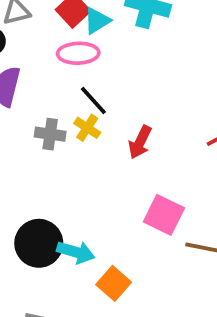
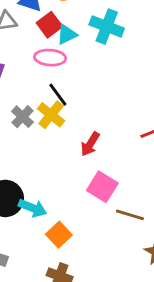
yellow cross: (87, 128) -> (51, 115), size x1.4
gray cross: (50, 134) -> (22, 117), turned 30
red arrow: (140, 142) -> (90, 144), moved

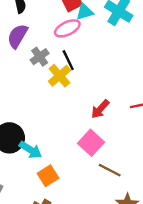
pink ellipse: (50, 58) -> (67, 28), turned -40
gray cross: (22, 117) -> (40, 57), moved
red arrow: (90, 144) -> (100, 109), moved

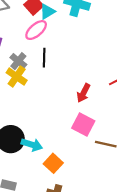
black line: (68, 60) -> (44, 58), turned 42
yellow cross: (60, 76) -> (17, 77), moved

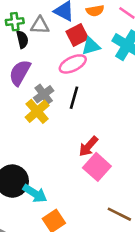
red arrow: (83, 93) -> (88, 146), moved
pink square: (83, 125) -> (97, 167), moved

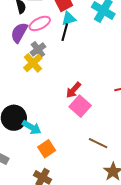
cyan triangle: (91, 46) -> (69, 19), moved
pink ellipse: (73, 64) -> (40, 23), moved
black line: (74, 98) -> (65, 32), moved

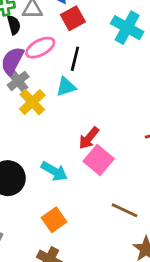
cyan triangle: (69, 19) -> (66, 87), moved
gray cross: (38, 49) -> (18, 81), moved
cyan arrow: (32, 127) -> (54, 171), moved

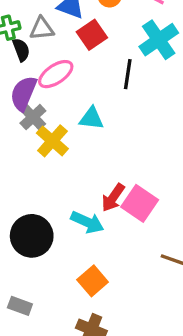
cyan cross: (127, 28) -> (159, 40), turned 32
black line: (75, 59) -> (128, 74), moved
cyan triangle: (66, 87) -> (92, 118), turned 30
red arrow: (89, 138) -> (113, 198), moved

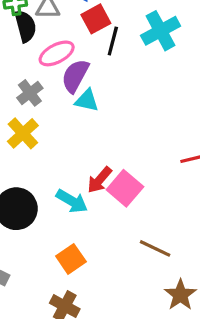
black semicircle: (21, 50) -> (25, 26), size x1.4
black line: (128, 74) -> (113, 41), moved
purple semicircle: (23, 93) -> (75, 76), moved
yellow cross: (52, 141) -> (23, 133), moved

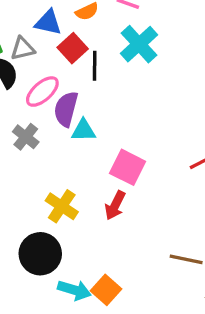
yellow cross: (23, 133) -> (62, 206), moved
pink square: (125, 188) -> (128, 167), moved
cyan arrow: (72, 201) -> (74, 290), moved

